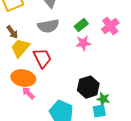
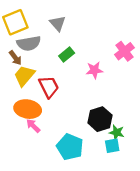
green rectangle: (81, 25) -> (67, 55), moved
gray semicircle: (48, 26) -> (29, 43), moved

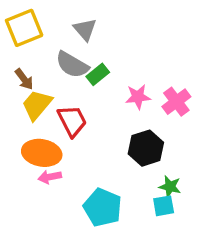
gray semicircle: (29, 43) -> (72, 65), moved, turned 40
pink cross: (124, 51) -> (176, 102), moved
black hexagon: (100, 119) -> (146, 148), moved
pink arrow: (33, 126) -> (50, 177), turned -56

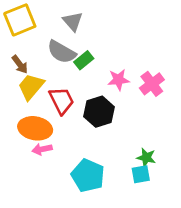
black hexagon: (146, 148) -> (99, 112), moved

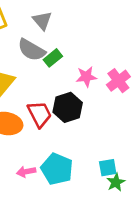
red trapezoid: (62, 101) -> (40, 114), moved
pink arrow: (42, 149) -> (26, 172), moved
green star: (146, 158) -> (116, 182), moved, turned 30

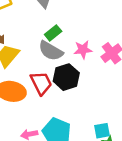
gray semicircle: (31, 50) -> (51, 51), moved

